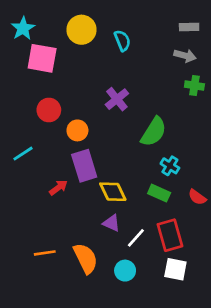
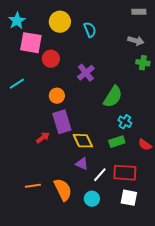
gray rectangle: (189, 27) -> (139, 12), moved
red circle: (49, 110) -> (51, 59), moved
cyan line: (23, 154) -> (17, 84), moved
green rectangle: (159, 193) -> (117, 142), turned -42
red rectangle: (170, 235) -> (125, 173), turned -70

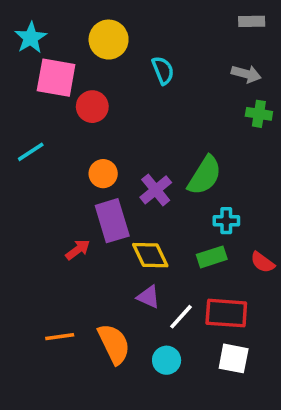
cyan semicircle: (90, 30) -> (163, 70), moved
purple cross: (86, 73) -> (156, 190), moved
cyan cross: (125, 122) -> (226, 221), turned -32

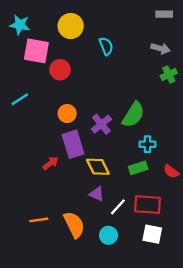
cyan star: (31, 38) -> (20, 25), turned -30
green cross: (259, 114) -> (169, 74), turned -35

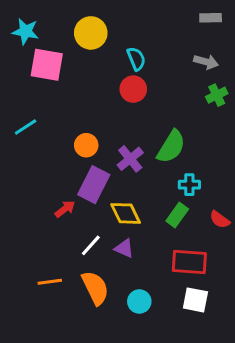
red circle: (60, 70) -> (133, 89), moved
purple rectangle: (73, 144) -> (94, 185), turned 44
green rectangle: (138, 168) -> (177, 215), turned -36
white line: (118, 207) -> (91, 245), moved

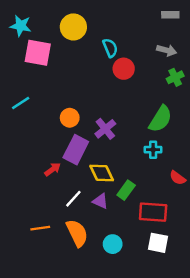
red circle: (133, 89) -> (124, 69), moved
green semicircle: (171, 147) -> (160, 119), moved
green rectangle: (177, 215) -> (126, 190), moved

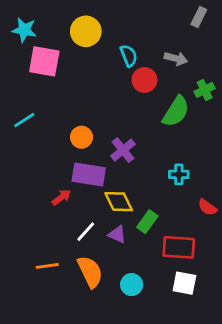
gray rectangle: (170, 15) -> (199, 17), turned -63
gray arrow: (167, 50) -> (176, 59), moved
green semicircle: (160, 119) -> (176, 111), moved
purple rectangle: (76, 150) -> (89, 174), turned 72

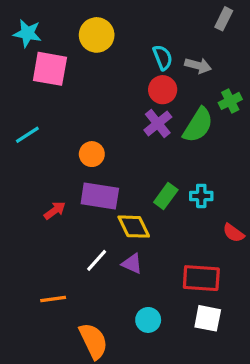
cyan semicircle: (129, 56) -> (163, 57), moved
purple cross: (123, 150) -> (158, 124), moved
red arrow: (61, 197) -> (55, 210), moved
green rectangle: (147, 222) -> (166, 196), moved
orange semicircle: (90, 272) -> (93, 341), moved

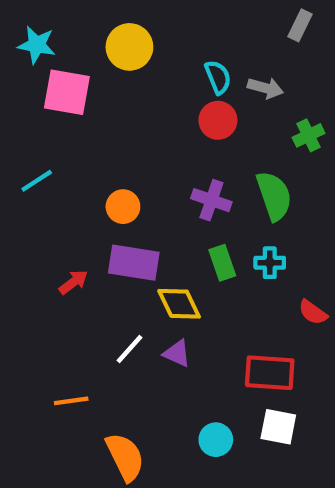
purple cross: (158, 124) -> (211, 200), moved, turned -32
green semicircle: (198, 125) -> (274, 196), moved, turned -51
green rectangle: (166, 196) -> (222, 263), turned -55
cyan circle: (148, 320) -> (216, 440), moved

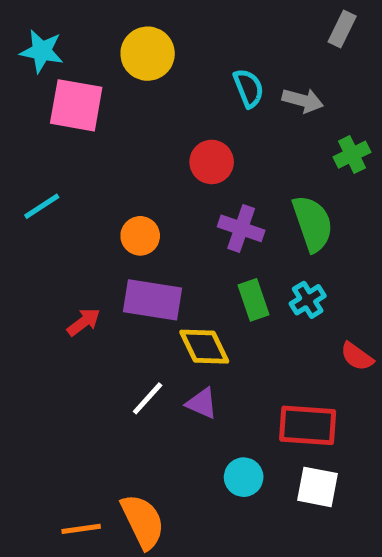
red circle: (218, 120) -> (212, 162), moved
cyan cross: (270, 263) -> (308, 300), turned -32
orange line: (71, 401) -> (81, 529), moved
cyan circle: (216, 440) -> (244, 477), moved

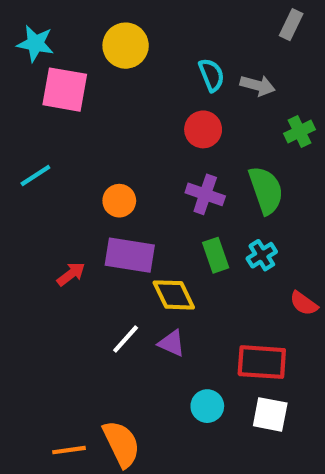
red circle: (212, 162) -> (203, 129), moved

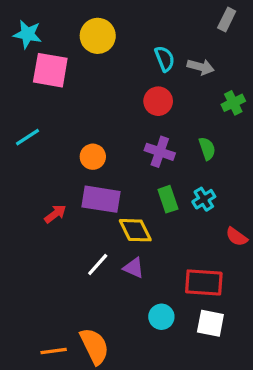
green semicircle: (266, 190) -> (207, 149), size x0.6

